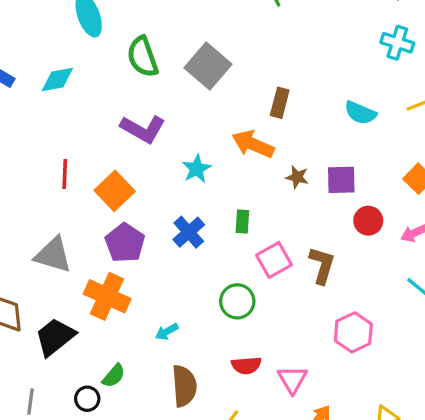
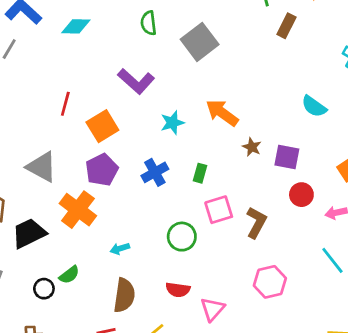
green semicircle: (143, 57) -> (149, 23), size x0.7
brown rectangle: (280, 103) -> (286, 26), moved

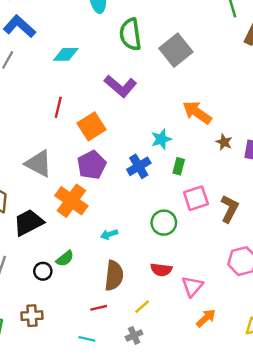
green semicircle: (149, 23) -> (130, 34), size x1.5
cyan diamond: (76, 26) -> (66, 54), moved
cyan star: (172, 123) -> (161, 139), moved

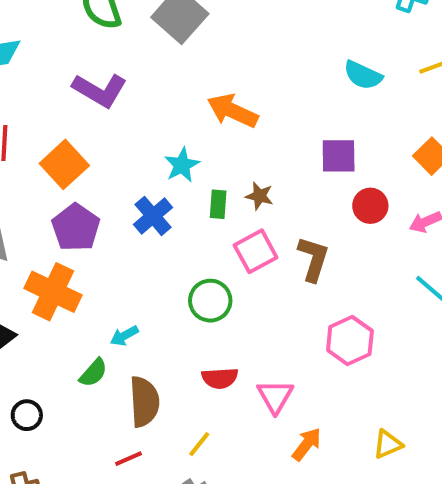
brown star: (224, 142) -> (259, 196), moved
green semicircle: (65, 259) -> (93, 373), moved

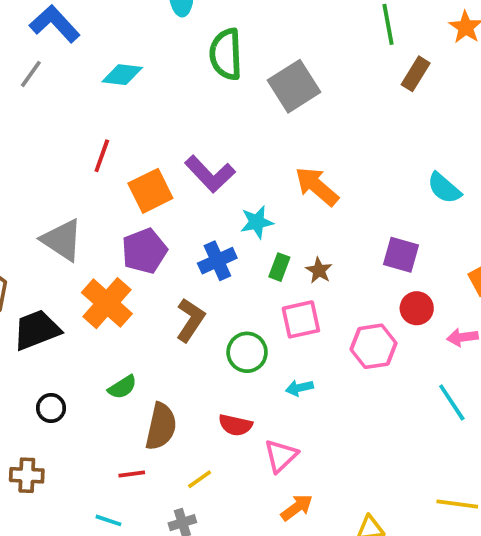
purple L-shape: (100, 90) -> (210, 174), moved
brown L-shape: (313, 259) -> (190, 320), moved
cyan arrow: (124, 336) -> (299, 388), moved
pink hexagon: (350, 341) -> (374, 346), moved

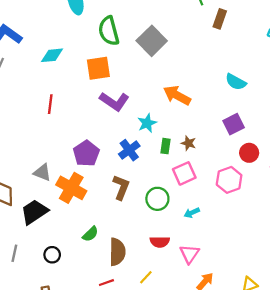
cyan semicircle: (444, 188) -> (236, 82), moved
orange square: (150, 191) -> (98, 68), moved, turned 30
gray triangle: (62, 240) -> (42, 172), moved, size x0.7
purple square: (401, 255) -> (234, 124), turned -30

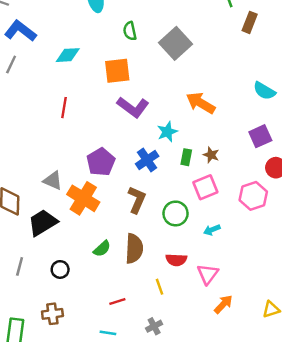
green semicircle: (109, 31) -> (130, 31), size x0.6
brown semicircle: (117, 252) -> (134, 249), moved
yellow line: (146, 277) -> (160, 287), moved, turned -64

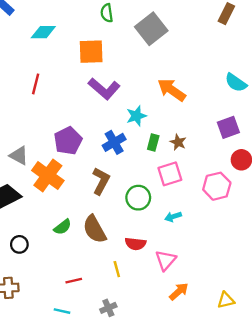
brown semicircle: (134, 249) -> (94, 229), turned 144

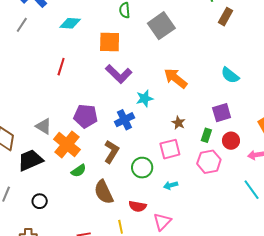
purple pentagon: (68, 141) -> (86, 116), turned 30
green rectangle: (153, 143) -> (206, 135), moved
green semicircle: (63, 227) -> (79, 171), moved

